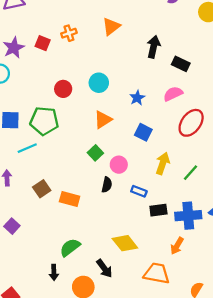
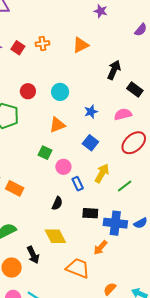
green square: (95, 153) -> (45, 153), turned -32
black semicircle: (107, 185) -> (57, 203), moved
blue rectangle: (139, 191) -> (78, 184), moved, turned 32

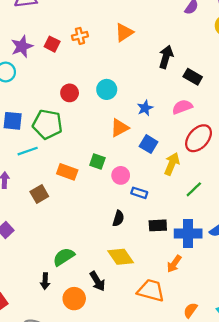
orange triangle: (57, 125) -> (119, 128), moved
yellow arrow: (102, 173) -> (172, 164), moved
blue rectangle: (78, 184) -> (139, 193), turned -40
orange rectangle: (15, 188) -> (67, 172), moved

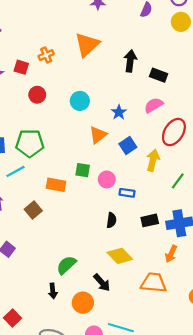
orange triangle: (124, 32) -> (87, 45), size x1.4
red circle: (70, 93) -> (37, 95), moved
blue square: (149, 144) -> (128, 146), turned 35

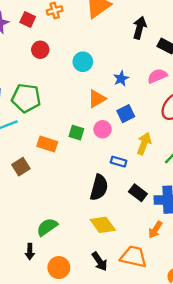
yellow arrow: (153, 160) -> (144, 144), moved
pink circle: (107, 179) -> (102, 129), moved
black semicircle: (111, 220) -> (99, 187), size x1.6
black rectangle: (150, 220) -> (138, 193), turned 42
black arrow: (102, 283) -> (100, 261), moved

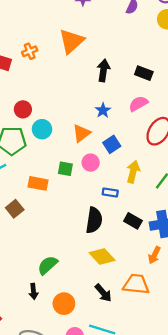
black arrow: (140, 28) -> (103, 70), moved
red circle: (40, 50) -> (23, 109), moved
cyan circle: (83, 62) -> (42, 129), moved

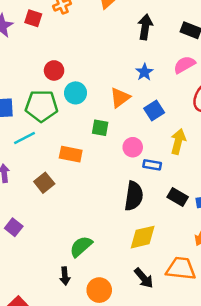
pink circle: (91, 163) -> (133, 147), moved
green square: (65, 169) -> (100, 128), moved
yellow diamond: (102, 257) -> (143, 237), turned -60

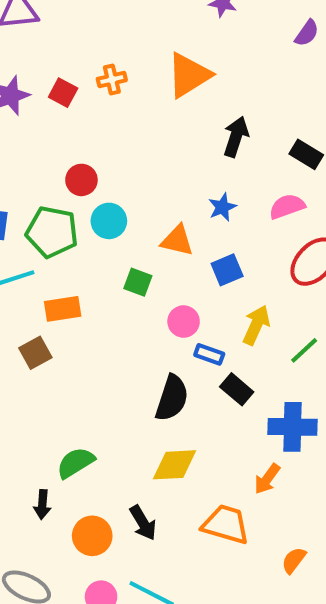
orange triangle: (120, 98) -> (177, 241), turned 40
orange rectangle: (71, 154) -> (63, 309), moved, turned -30
black rectangle: (178, 197) -> (237, 389), moved
black arrow: (144, 278) -> (143, 523), moved

